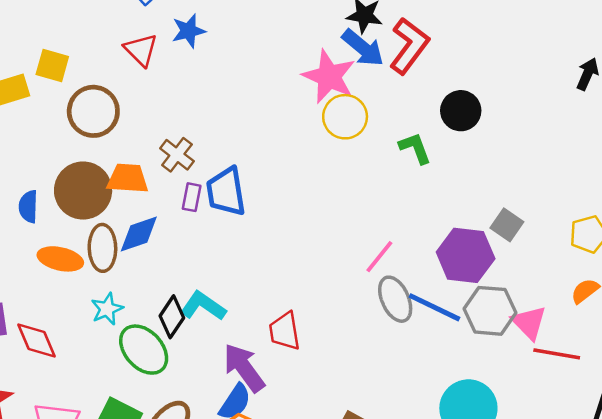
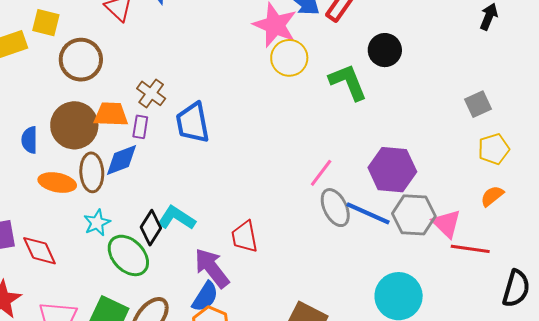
green L-shape: (415, 148) -> (348, 82), size x1.4
purple rectangle: (192, 197) -> (140, 127), moved
gray square: (507, 225) -> (478, 104), moved, turned 32

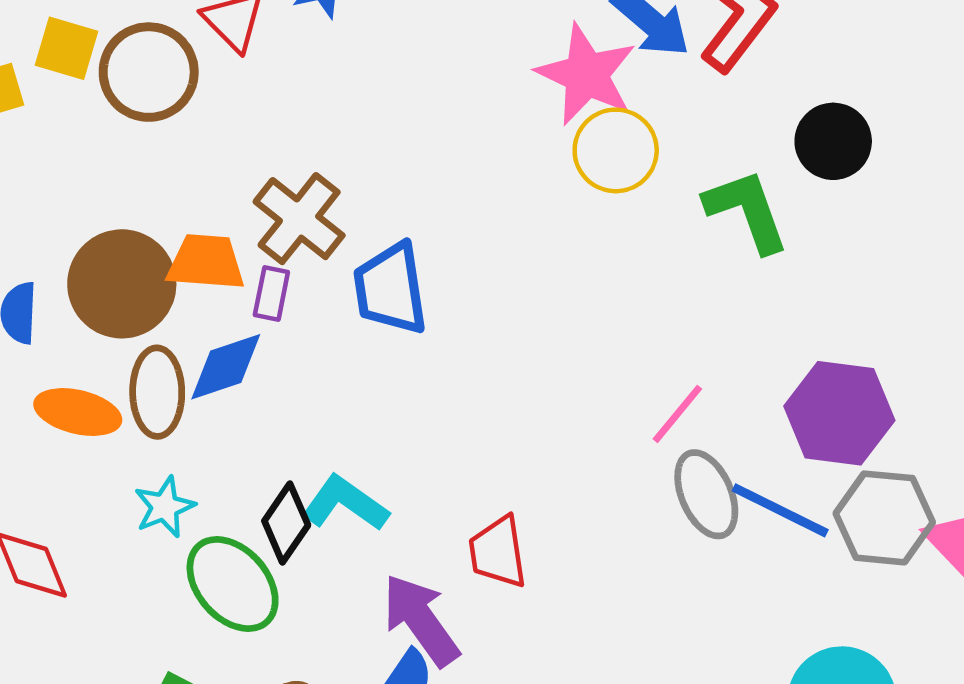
brown circle: (81, 60) -> (149, 72), moved
brown cross: (151, 93) -> (299, 219), size x1.4

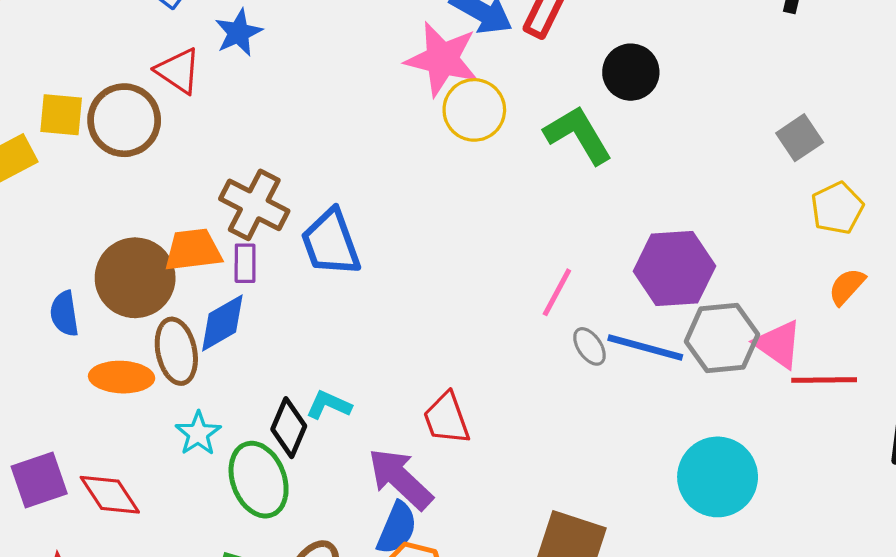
gray ellipse: (706, 494) -> (589, 346), size x0.6
cyan L-shape: (345, 503) -> (329, 405), size x0.7
green ellipse: (233, 584) -> (259, 480), turned 32

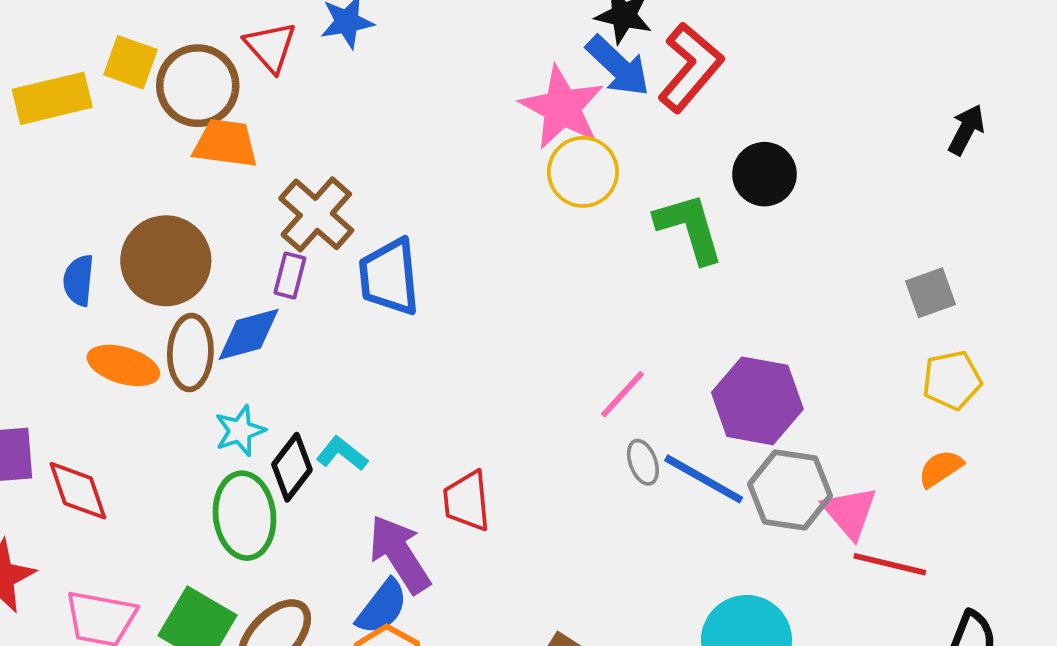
orange trapezoid: (193, 250) -> (225, 143), moved
cyan star: (198, 433) -> (240, 431), moved

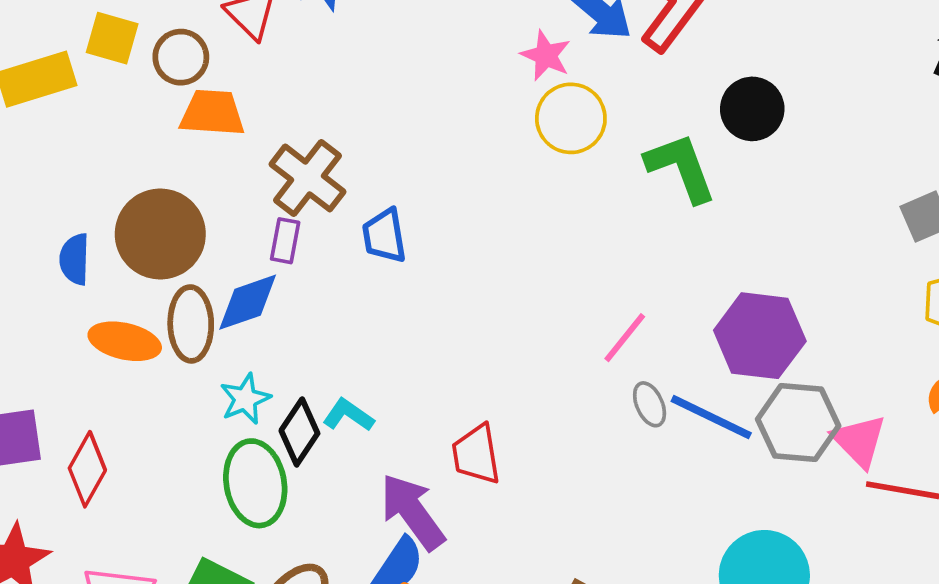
brown circle: (198, 86) -> (181, 57), size x0.7
pink star: (562, 108) -> (546, 55), size x0.6
blue trapezoid: (389, 277) -> (384, 236), size x0.7
red diamond: (78, 491) -> (87, 469), turned 52

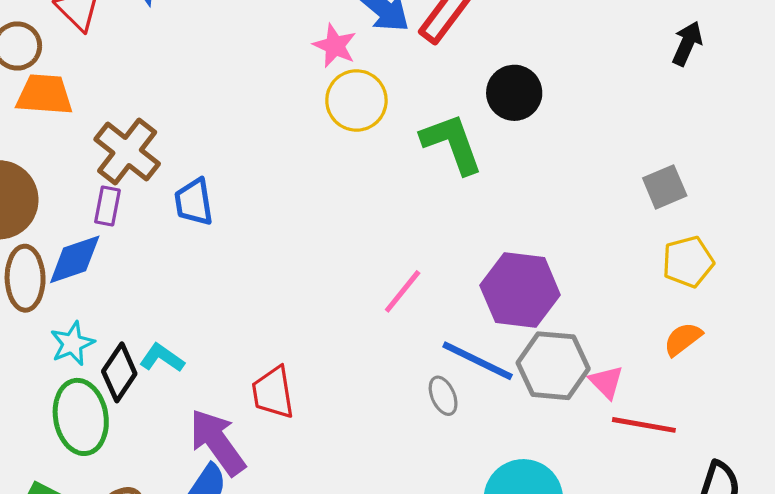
gray ellipse: (650, 404) -> (443, 396), moved
pink triangle: (859, 441) -> (606, 382), size x0.7

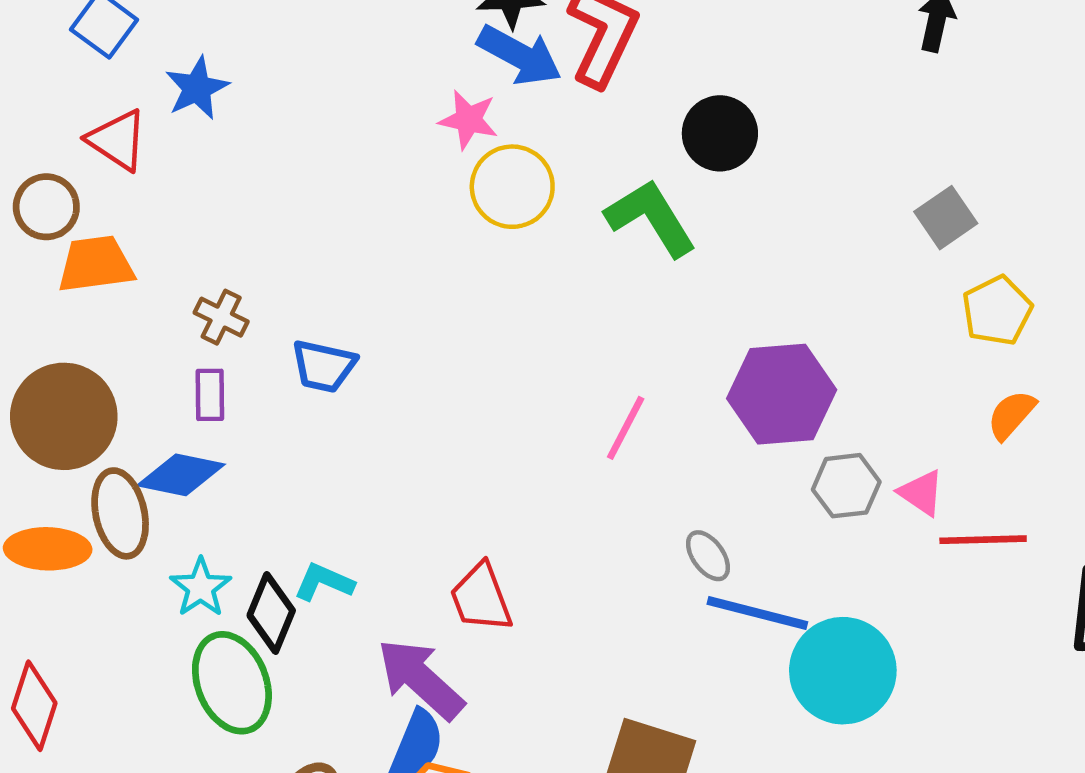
brown cross: (127, 152) -> (221, 317), size x0.6
blue trapezoid: (194, 202) -> (324, 366), turned -57
blue diamond: (75, 259) -> (181, 475), turned 42
blue line: (478, 361) -> (757, 613), moved
gray hexagon: (553, 366) -> (846, 486), size x0.7

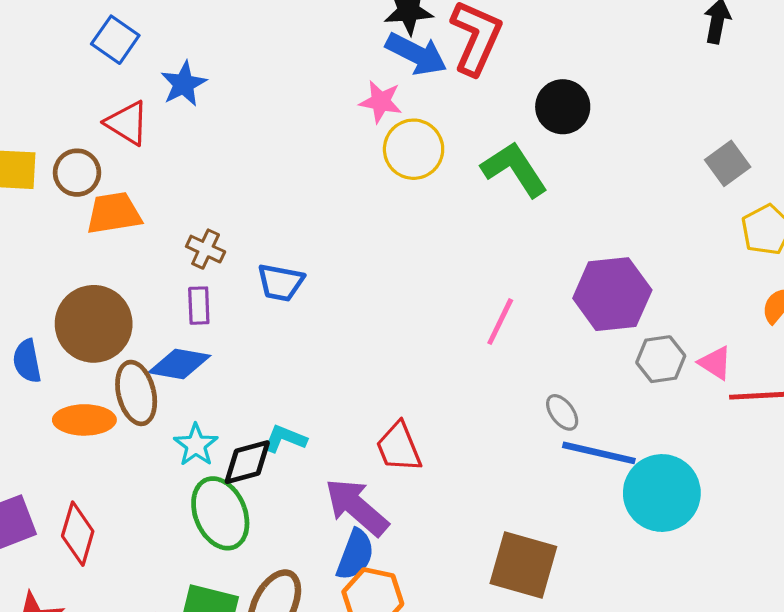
black diamond: (271, 613) -> (247, 462), turned 54

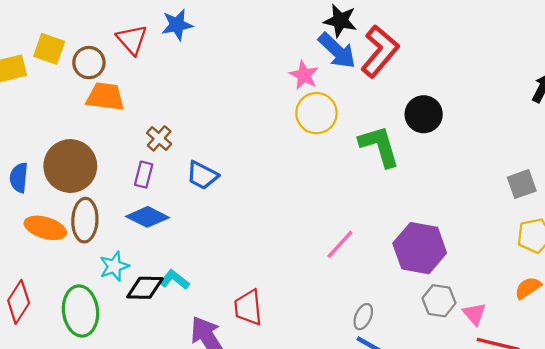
blue diamond: (179, 364) -> (147, 217), moved
gray ellipse: (562, 412) -> (363, 317), turned 45
green ellipse: (220, 513) -> (81, 311), moved

